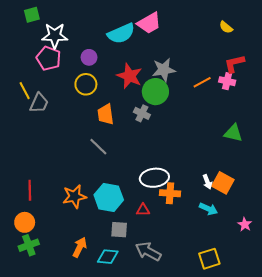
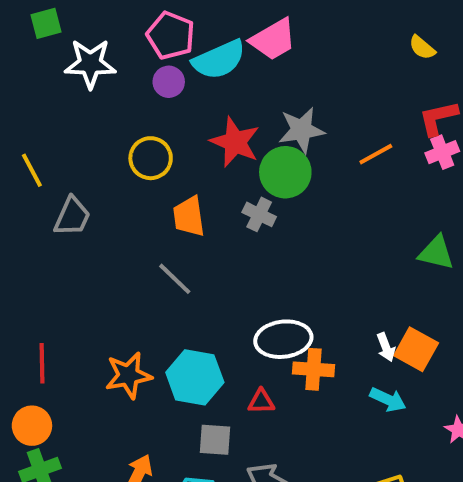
purple circle: (89, 57) -> (169, 82), moved
pink pentagon: (49, 58) -> (171, 35), moved
pink cross: (227, 81) -> (442, 152), moved, turned -35
gray trapezoid: (39, 103) -> (72, 216), moved

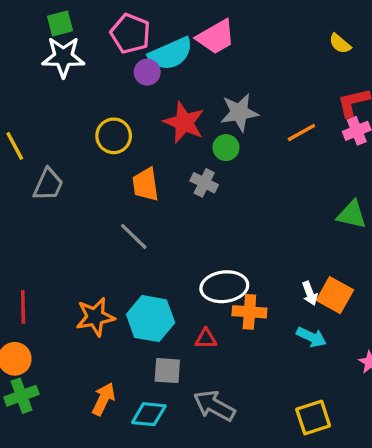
green square: (46, 23) -> (60, 24), moved
purple circle: (169, 82) -> (147, 72), moved
green circle: (285, 172) -> (226, 148), size x0.6

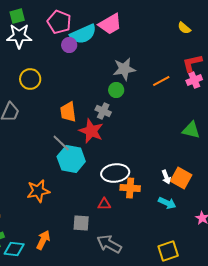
red star: (184, 122) -> (91, 131), moved
yellow circle: (114, 136) -> (30, 79), moved
cyan hexagon: (151, 319) -> (71, 159), moved
cyan diamond: (149, 414) -> (14, 249), moved

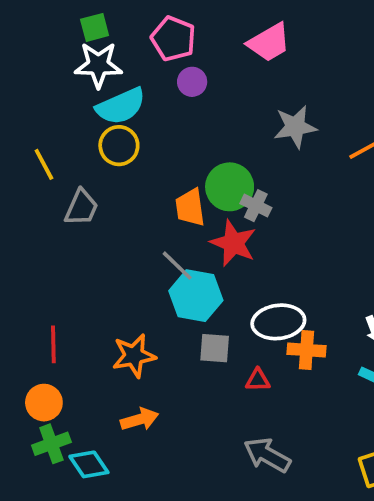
cyan semicircle: (83, 34) -> (121, 106), moved
green circle: (116, 90) -> (230, 187), moved, size x1.6
gray square: (81, 223) -> (215, 348), moved
orange arrow: (43, 240) -> (140, 419), moved, turned 48
cyan diamond: (14, 249) -> (89, 464), turned 50

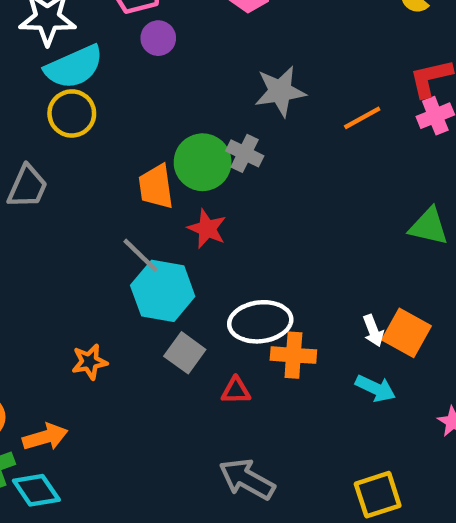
gray cross: (256, 206) -> (245, 153), moved
red star: (233, 243) -> (207, 229), size x0.7
gray square: (215, 348) -> (185, 353), turned 32
orange star: (134, 356) -> (90, 362), size x0.7
orange arrow: (140, 419) -> (45, 437), moved

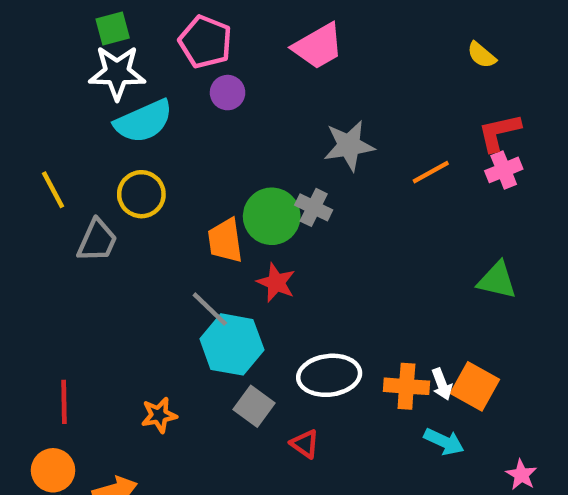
yellow circle: (72, 113) -> (141, 194), moved
orange cross: (293, 355) -> (406, 386), moved
red triangle: (236, 391) -> (305, 444), turned 36

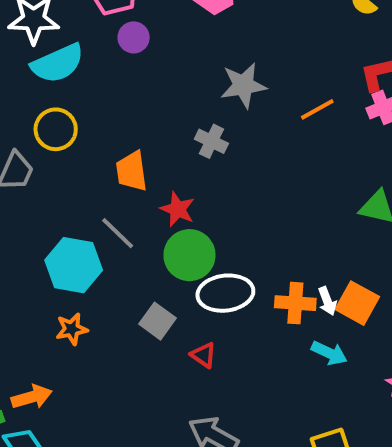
green circle: (272, 216) -> (189, 255), moved
cyan hexagon: (232, 344) -> (74, 265), moved

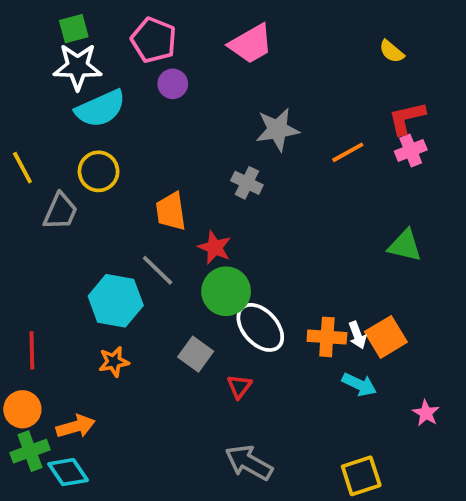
white ellipse: (225, 293) -> (260, 327), turned 54
orange square: (357, 303) -> (386, 337), turned 30
red triangle: (203, 355) -> (239, 386), turned 32

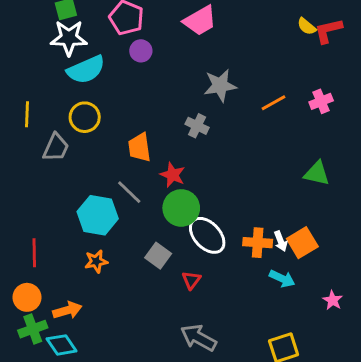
red L-shape: (407, 118) -> (328, 31), moved
yellow line: (22, 168) -> (27, 114), turned 30

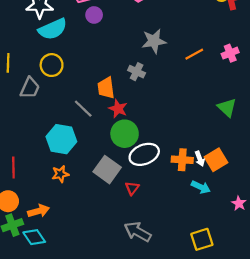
orange trapezoid: (139, 147) -> (106, 88), moved
green triangle: (317, 173) -> (227, 108), turned 30
gray line: (129, 192) -> (83, 109), moved
white ellipse: (207, 235) -> (144, 154), turned -68
gray square: (158, 256) -> (107, 170), size x1.4

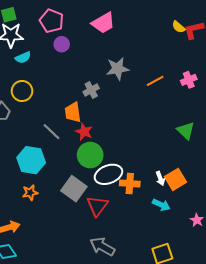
cyan semicircle: (53, 29) -> (23, 57), size x0.6
gray cross: (137, 72) -> (91, 90), moved, turned 35
orange cross: (182, 160) -> (130, 183), moved
red triangle: (132, 188) -> (97, 206), size x1.6

